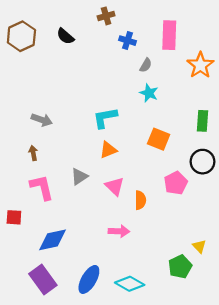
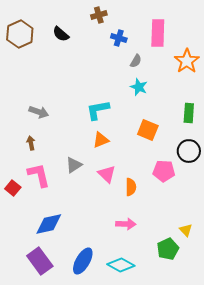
pink pentagon: (176, 183) -> (164, 171), turned 30
red square: (14, 217) -> (13, 188), moved, turned 35
pink arrow: (119, 231) -> (126, 224), moved

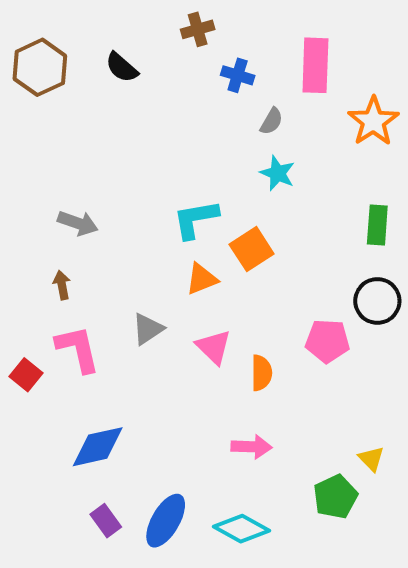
orange square: (148, 130) -> (252, 249), moved, turned 35
purple rectangle: (40, 261) -> (106, 521), moved, size x0.6

